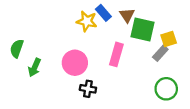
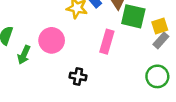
gray rectangle: (160, 53) -> (161, 40), moved
pink circle: (75, 63) -> (52, 40), moved

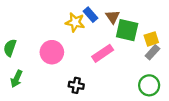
pink rectangle: (107, 42) -> (103, 53), turned 40
green arrow: (24, 55) -> (16, 79), moved

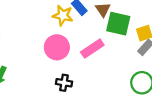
pink circle: (52, 52) -> (57, 47), moved

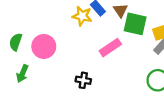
pink circle: (57, 47) -> (44, 46), moved

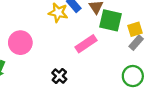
black cross: (83, 80) -> (59, 76), turned 32

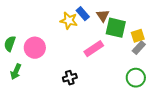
black cross: (59, 76) -> (70, 78), turned 32

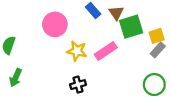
yellow star: (69, 21) -> (77, 51), moved
green square: (116, 28) -> (131, 27), turned -30
pink circle: (35, 48) -> (55, 24), moved

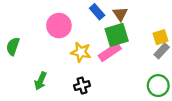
green square: (131, 27) -> (117, 35), moved
green arrow: (16, 78) -> (40, 81), moved

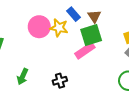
yellow star: (81, 52) -> (59, 28), moved

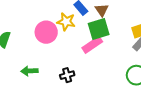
pink circle: (39, 27) -> (46, 32), moved
green arrow: (23, 77) -> (29, 71), turned 63

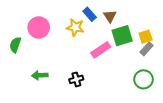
green square: (99, 29) -> (122, 36), moved
pink circle: (46, 32) -> (39, 27), moved

